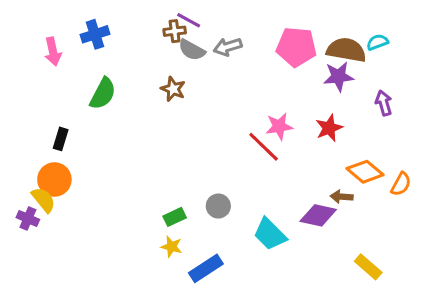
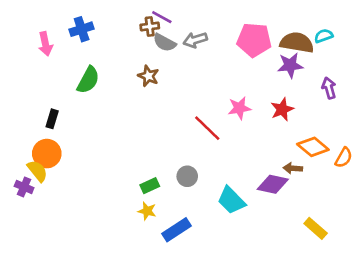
red line: (264, 147) -> (207, 128), moved

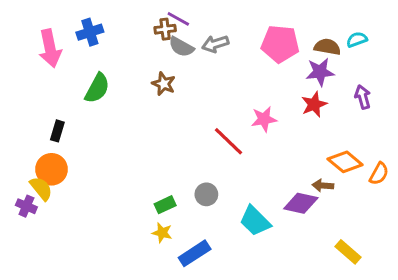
brown semicircle: (297, 43) -> (327, 47), size x0.7
pink arrow: (45, 44) -> (50, 48), size x1.4
red star: (282, 109) -> (314, 104), moved

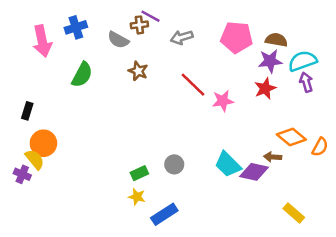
cyan semicircle: (357, 39) -> (303, 61), moved, size x1.6
gray semicircle: (181, 47) -> (118, 40), moved
black rectangle: (57, 131) -> (27, 111), moved
red line: (229, 141) -> (193, 85), moved
cyan trapezoid: (255, 221) -> (228, 164), moved

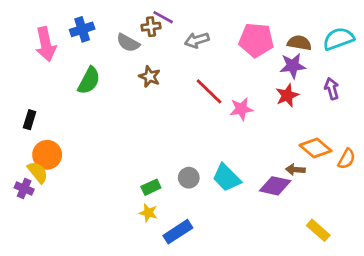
cyan semicircle: (303, 61) -> (338, 39), moved
cyan trapezoid: (228, 164) -> (227, 178), moved

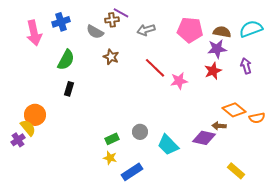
black rectangle: (30, 120) -> (69, 89), moved
orange semicircle: (347, 159) -> (257, 118), turned 49
cyan trapezoid: (227, 178) -> (168, 145), moved
purple cross: (24, 189) -> (18, 140), turned 32

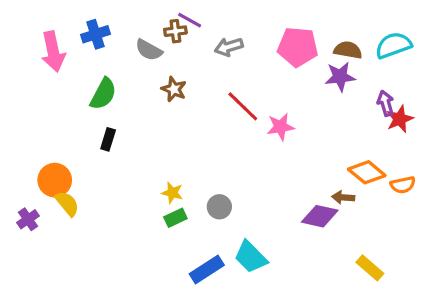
red star: (213, 71) -> (400, 119), moved
yellow semicircle: (28, 128) -> (67, 204), moved
cyan trapezoid: (168, 145) -> (251, 257), moved
yellow star: (110, 158) -> (172, 193), moved

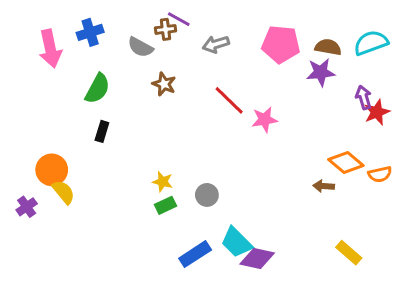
purple diamond: (320, 216) -> (257, 259), moved

